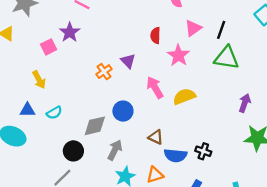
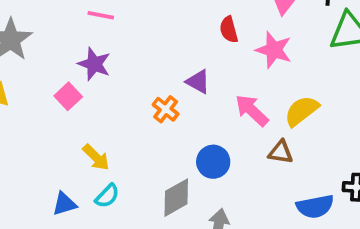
yellow arrow: (39, 80) -> (96, 157), moved
brown triangle: (156, 137) -> (281, 152), moved

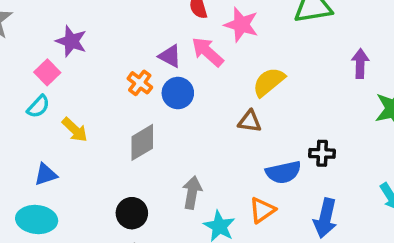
pink arrow: (252, 110) -> (208, 52), moved
blue circle: (213, 162) -> (178, 93), moved
cyan semicircle: (107, 196) -> (38, 107), moved
gray diamond: (176, 198) -> (142, 142), moved

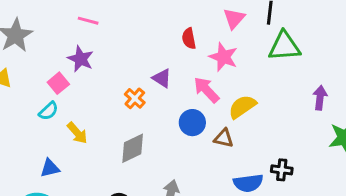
pink arrow: (208, 52) -> (206, 90), moved
blue circle: (178, 93) -> (192, 123), moved

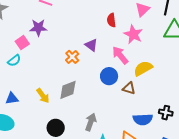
purple star: (81, 59) -> (38, 28), turned -30
yellow arrow: (77, 133) -> (43, 96), moved

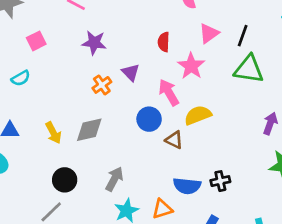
purple star: (38, 28) -> (94, 43), moved
pink square: (22, 43) -> (36, 41), moved
black cross: (166, 113) -> (220, 181), turned -32

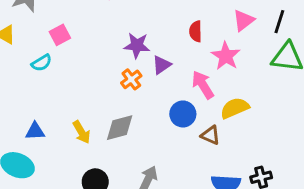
purple star: (94, 43) -> (137, 45), moved
purple triangle: (131, 72) -> (162, 65), turned 42
cyan semicircle: (21, 78) -> (42, 63), moved

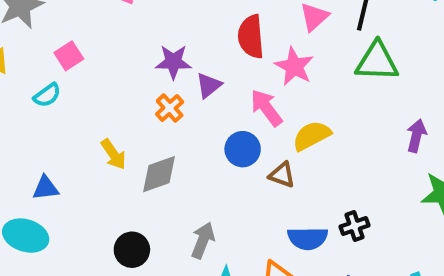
red semicircle: (196, 31) -> (251, 37), size x1.5
yellow arrow: (82, 132) -> (113, 154), moved

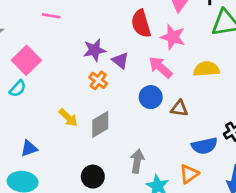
pink square: (69, 56) -> (26, 60), size x1.5
purple triangle: (209, 85) -> (120, 61), turned -30
yellow semicircle: (312, 136) -> (206, 69), moved, turned 35

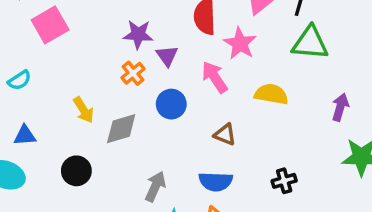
cyan semicircle: (18, 88) -> (19, 80), moved
blue circle: (151, 97) -> (171, 104), moved
blue semicircle: (204, 146) -> (216, 182), moved
black circle: (93, 177) -> (76, 171), moved

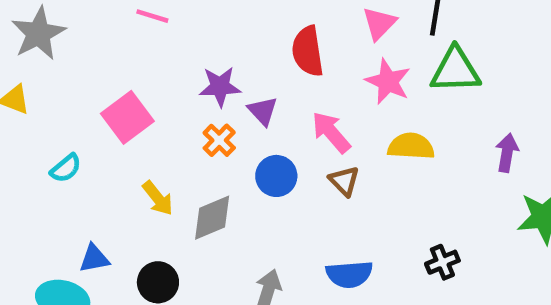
pink square: (50, 25) -> (127, 117), moved
pink star: (240, 43) -> (388, 82), moved
brown triangle: (225, 134) -> (344, 181), moved, turned 30
blue triangle: (25, 135) -> (94, 258), moved

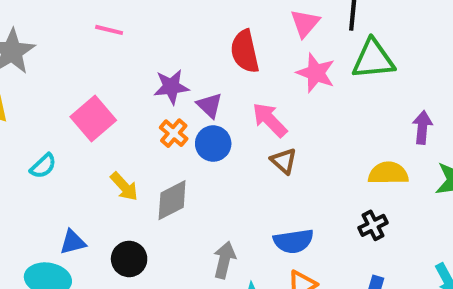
yellow semicircle: (411, 146) -> (388, 173), moved
blue circle: (276, 176) -> (213, 144), moved

